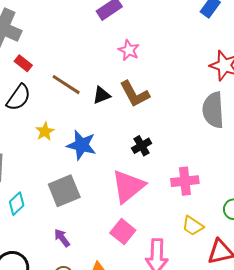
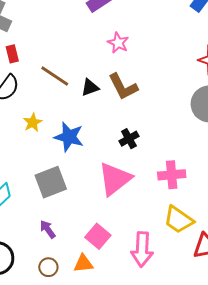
red rectangle: (23, 63) -> (12, 54), turned 36
yellow trapezoid: (193, 226) -> (179, 220), size x1.4
pink square: (123, 232) -> (98, 236), moved

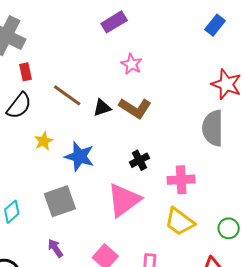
brown L-shape: (123, 87) -> (135, 108), turned -32
pink cross: (172, 175) -> (181, 180), moved
yellow trapezoid: (179, 220) -> (180, 222), moved

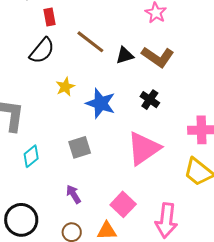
black cross: (139, 160) -> (150, 100), moved, turned -30
gray square: (60, 201) -> (80, 147), size x0.7

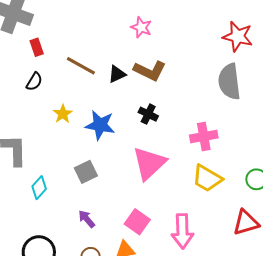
black semicircle: (42, 51) -> (34, 82), size x0.7

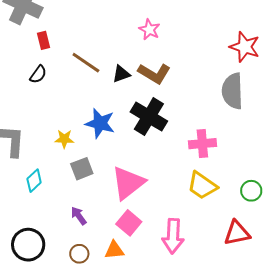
yellow star: (63, 114) -> (64, 139), moved, turned 30
black cross: (148, 114) -> (149, 117), size x1.8
pink triangle: (149, 163) -> (128, 183), moved

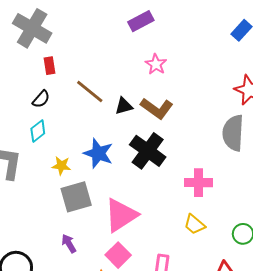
gray square: (82, 169) -> (76, 197), size x1.4
cyan diamond: (34, 181) -> (38, 131), moved
yellow trapezoid: (202, 186) -> (195, 224), size x0.7

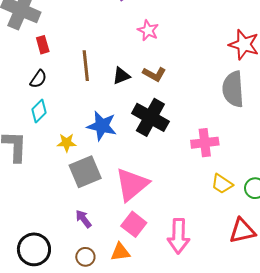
brown line: (90, 92) -> (86, 66), turned 52
brown L-shape: (157, 108) -> (154, 74), size x0.7
yellow trapezoid: (195, 224) -> (222, 184), moved

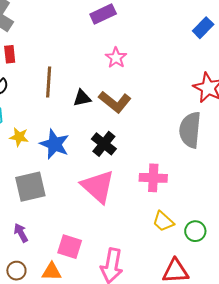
brown L-shape: (154, 74) -> (115, 102), size x1.4
black cross: (150, 117) -> (104, 144), size x0.7
yellow star: (67, 143) -> (19, 137), moved
pink triangle: (132, 184) -> (98, 186), moved, turned -48
pink square: (134, 224) -> (70, 247), turned -30

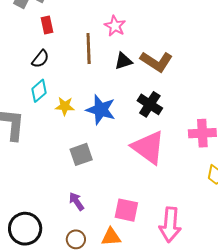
pink star: (116, 58) -> (115, 26), moved
gray square: (30, 187) -> (81, 154), size x0.7

